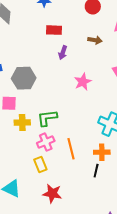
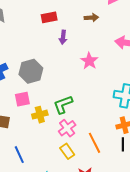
orange line: (71, 149) -> (95, 143), moved

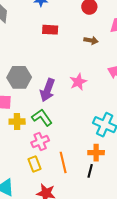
purple arrow: (63, 37) -> (47, 90), moved, size x1.6
green L-shape: (63, 104) -> (42, 118), turned 60

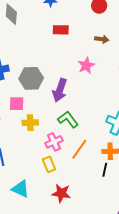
pink star: (78, 82) -> (86, 65), moved
green L-shape: (42, 118) -> (68, 120), moved
orange line: (63, 162) -> (79, 149), moved, turned 50

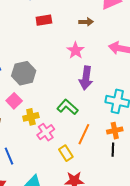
purple arrow: (60, 90) -> (86, 78), moved
pink square: (17, 104) -> (14, 101), turned -35
pink cross: (54, 142) -> (46, 132), moved
yellow rectangle: (49, 164) -> (66, 153), moved

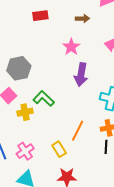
green L-shape: (67, 107) -> (44, 99), moved
pink cross: (46, 132) -> (25, 151), moved

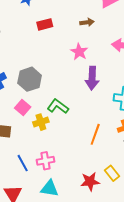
yellow rectangle: (59, 149) -> (112, 173), moved
pink cross: (25, 151) -> (46, 161), turned 30

